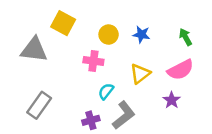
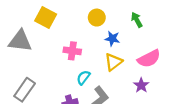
yellow circle: (109, 35) -> (97, 18), moved
blue star: (141, 35) -> (112, 39), moved
green arrow: (186, 37) -> (137, 20), moved

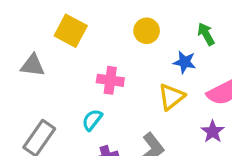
blue star: (112, 39) -> (185, 62), moved
gray triangle: (20, 41) -> (33, 65), size x0.7
cyan semicircle: (83, 78) -> (92, 120), moved

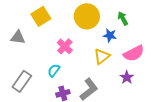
yellow square: (71, 31) -> (41, 16), turned 30
yellow circle: (147, 31) -> (87, 16), size x1.6
pink cross: (110, 80) -> (65, 46), turned 35

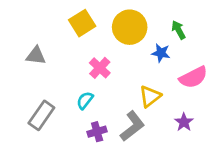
yellow square: (41, 16) -> (82, 23), moved
yellow triangle: (102, 56) -> (150, 96), moved
purple star: (127, 77) -> (184, 122), moved

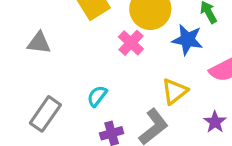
blue star: (161, 53) -> (187, 40), size x1.4
pink cross: (100, 68) -> (131, 43), moved

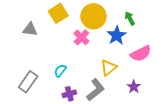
blue star: (187, 40) -> (117, 35), turned 30
gray triangle: (39, 43) -> (30, 29), moved

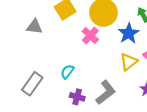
yellow triangle: (109, 68) -> (129, 62), moved
purple cross: (69, 94) -> (77, 97), turned 32

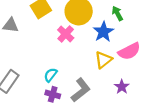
cyan semicircle: (67, 72) -> (51, 75), moved

